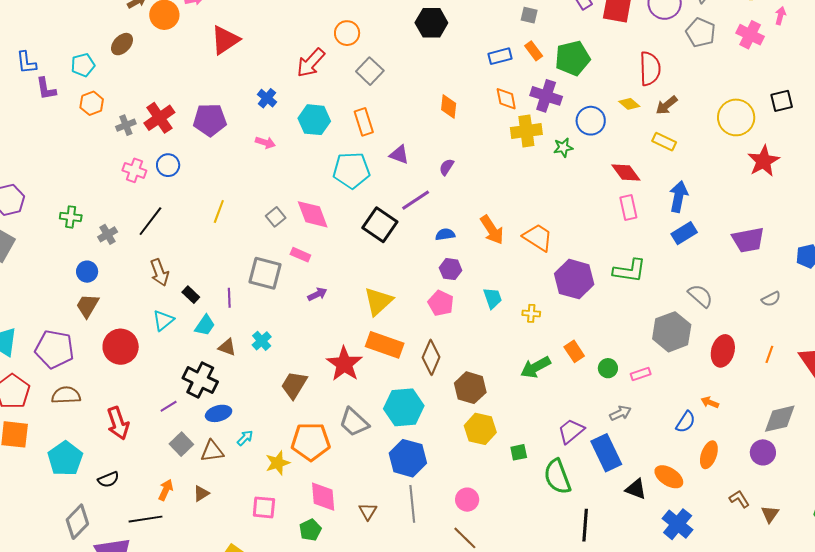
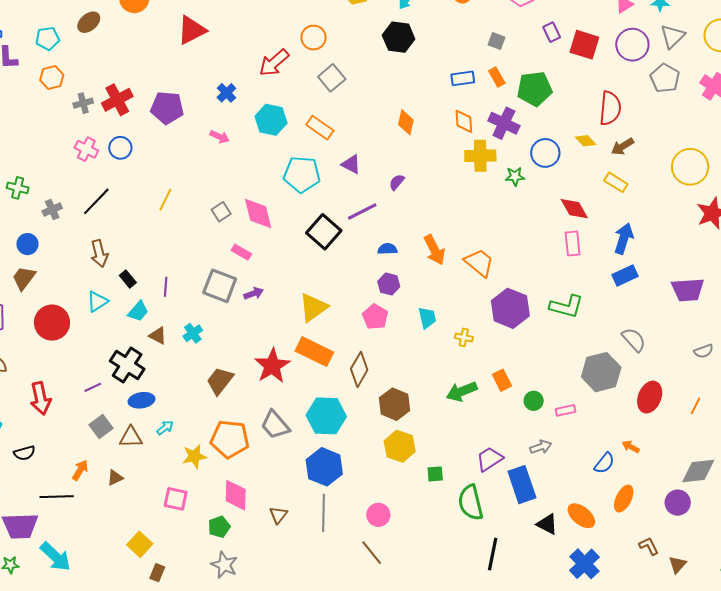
orange rectangle: (364, 122) -> (320, 128), turned -44
gray square: (265, 273) -> (220, 286), moved

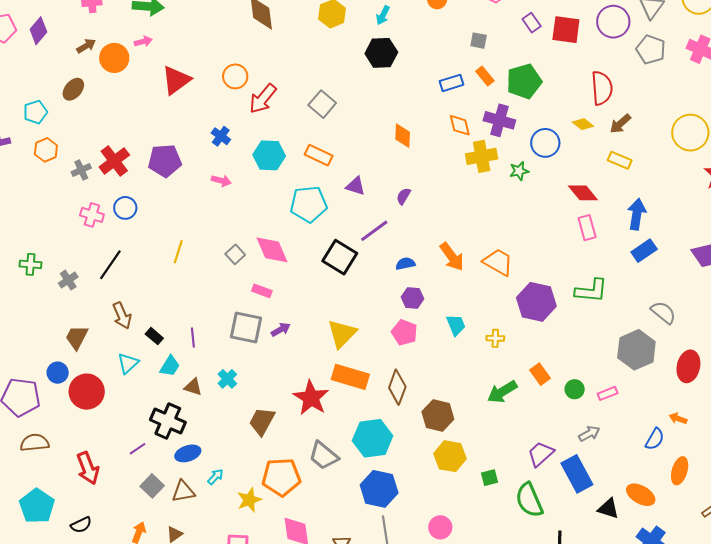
orange circle: (314, 38) -> (235, 76), moved
blue circle: (27, 244) -> (58, 373), moved
brown trapezoid: (24, 278) -> (77, 337), moved

